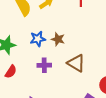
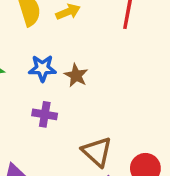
brown triangle: (76, 63) -> (97, 152), moved

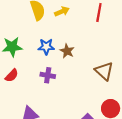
brown triangle: (97, 152) -> (104, 71), moved

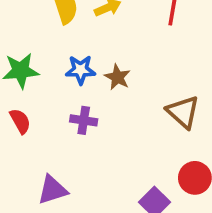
red semicircle: (12, 75) -> (20, 121), turned -72

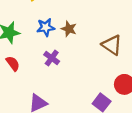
purple cross: (84, 120) -> (52, 58), turned 35

